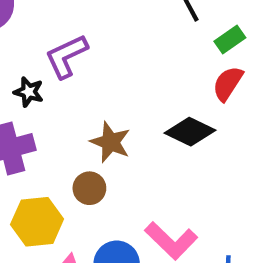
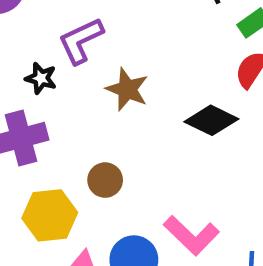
brown star: (110, 142) -> (127, 89), moved

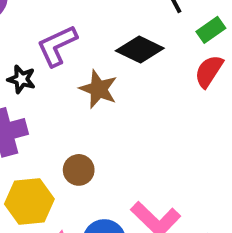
black diamond: (211, 120) -> (140, 50), moved

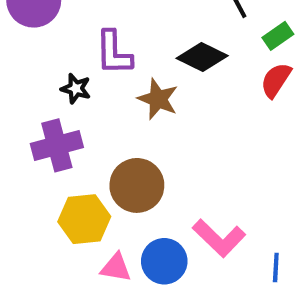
purple L-shape: (57, 46) -> (114, 53), turned -66
brown circle: (79, 170) -> (137, 185), size x1.6

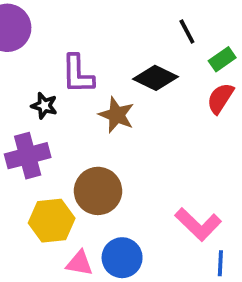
pink L-shape: (219, 238) -> (198, 224), moved

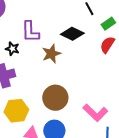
brown star: (117, 115) -> (51, 54), turned 30
brown circle: (98, 191) -> (55, 98), moved

